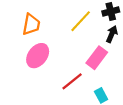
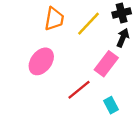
orange trapezoid: (31, 24) -> (54, 19), moved

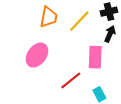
pink rectangle: (106, 64) -> (95, 57), turned -35

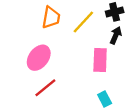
red line: (71, 80) -> (45, 88), moved

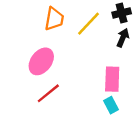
pink rectangle: (100, 60) -> (112, 79), moved

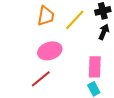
pink ellipse: (41, 61) -> (50, 51), moved, turned 35

